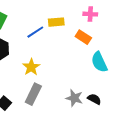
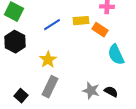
yellow rectangle: (56, 22) -> (81, 21), moved

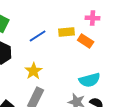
cyan semicircle: (116, 55) -> (90, 80), moved, turned -80

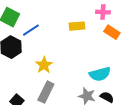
blue line: (38, 36) -> (31, 30), moved
orange rectangle: (86, 41) -> (112, 32), moved

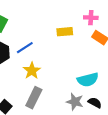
blue line: (31, 30) -> (25, 48), moved

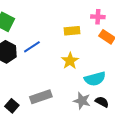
yellow star: (32, 71) -> (70, 61), moved
gray rectangle: (34, 98) -> (41, 97), turned 45

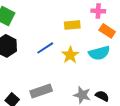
blue line: (32, 47) -> (45, 48), moved
cyan semicircle: (95, 79) -> (99, 53), moved

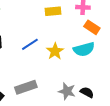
yellow rectangle: (72, 25) -> (53, 11), moved

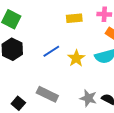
gray rectangle: (26, 87) -> (47, 94), turned 45

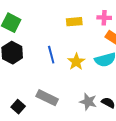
blue line: (51, 51) -> (51, 55), turned -72

